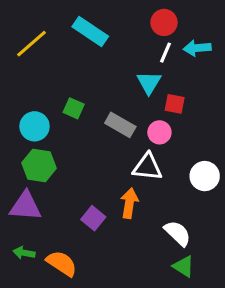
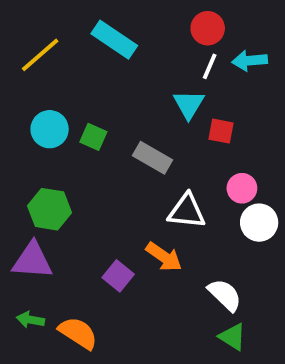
cyan circle: (35, 126) -> (50, 129), moved
pink circle: (159, 132) -> (242, 188), moved
orange arrow: (129, 203) -> (164, 257), turned 116

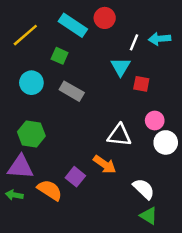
red circle: (208, 28) -> (105, 18), moved
green square: (93, 137) -> (60, 56), moved
gray rectangle: (152, 158) -> (72, 91), moved
green arrow: (30, 320) -> (14, 195), moved
orange semicircle: (78, 333) -> (50, 190), moved

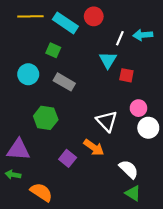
yellow line: (25, 35) -> (30, 16), moved, turned 40
green hexagon: (31, 134) -> (46, 118), moved
white triangle: (119, 135) -> (107, 121), turned 40
orange semicircle: (50, 190) -> (41, 192), moved

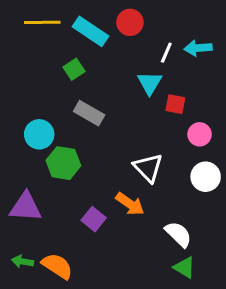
green square: (53, 50) -> (74, 69), turned 32
cyan circle: (28, 74) -> (39, 134), moved
pink circle: (138, 108) -> (200, 134), moved
green arrow: (13, 175) -> (23, 261), moved

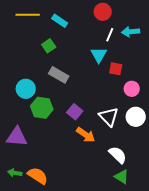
red circle: (130, 22) -> (103, 12), moved
cyan rectangle: (91, 31) -> (60, 21), size x0.7
white triangle: (148, 168) -> (109, 117), moved
purple square: (94, 219) -> (75, 112), moved

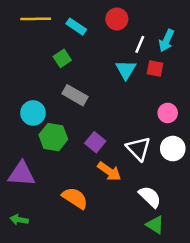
red circle: (103, 12) -> (117, 19), moved
cyan arrow: (131, 32) -> (166, 41), turned -60
red square: (116, 69) -> (155, 69), moved
orange semicircle: (38, 176) -> (75, 198), moved

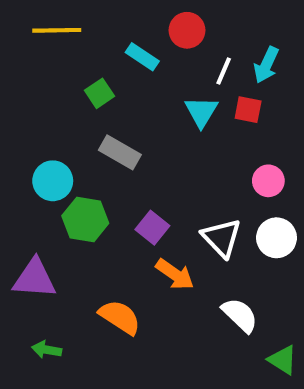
cyan rectangle: (76, 27) -> (142, 57), moved
green arrow: (19, 220) -> (47, 350), moved
green triangle: (155, 225) -> (283, 360), moved

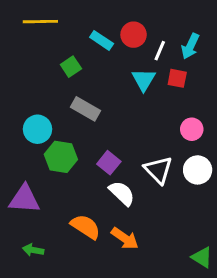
red circle: (187, 30) -> (134, 35), moved
orange arrow: (175, 274) -> (125, 238), moved
white semicircle: (240, 315) -> (122, 193), moved

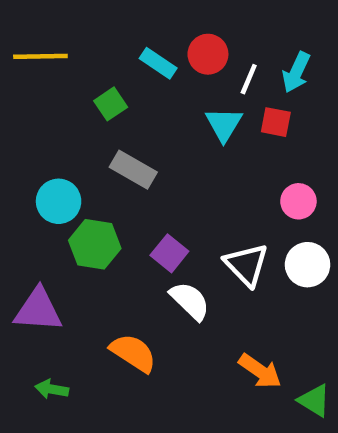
yellow line: (40, 22) -> (40, 56), moved
orange arrow: (125, 238) -> (260, 371), moved

